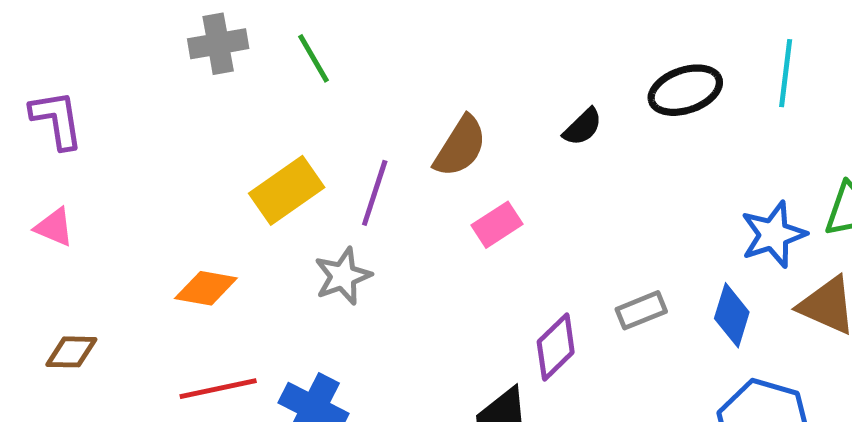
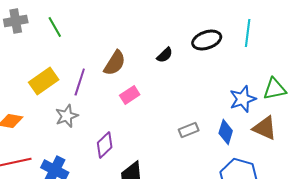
purple diamond: (556, 347) -> (105, 145), moved

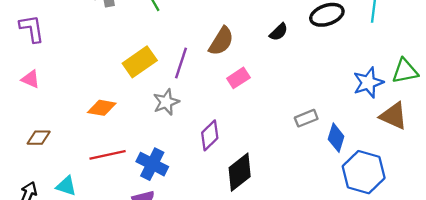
blue diamond: (226, 132) -> (336, 138), moved

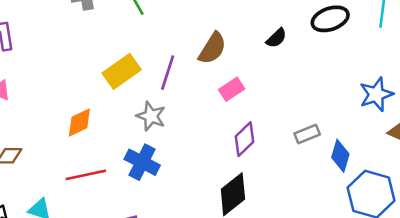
gray star: (166, 102) -> (151, 116), turned -30
orange diamond: (102, 108) -> (79, 122), turned -36
purple diamond: (210, 135) -> (244, 139), moved
blue cross: (152, 164) -> (142, 162), moved

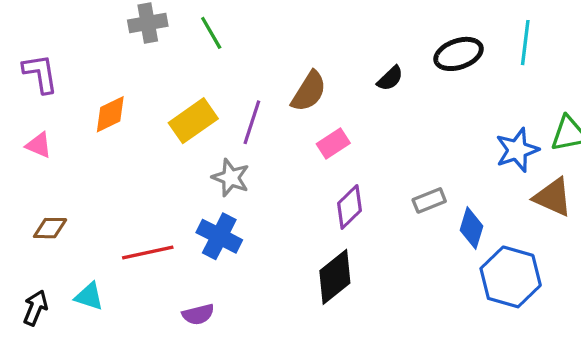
orange diamond: (79, 122) -> (110, 114), moved

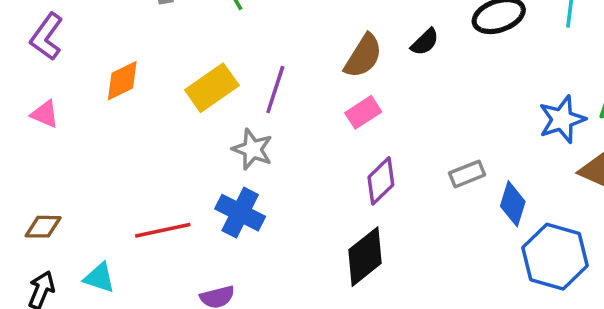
purple L-shape: (40, 73) -> (47, 37), turned -135
brown semicircle: (309, 91) -> (363, 56), moved
brown diamond: (50, 228) -> (43, 227), moved

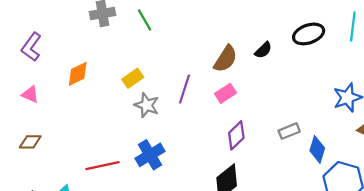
yellow rectangle: (212, 88) -> (133, 78), size x0.7
purple line: (275, 89) -> (184, 89), moved
gray star: (252, 149) -> (147, 105), moved
blue cross: (240, 213) -> (150, 155), turned 32
brown diamond: (43, 227) -> (30, 142), moved

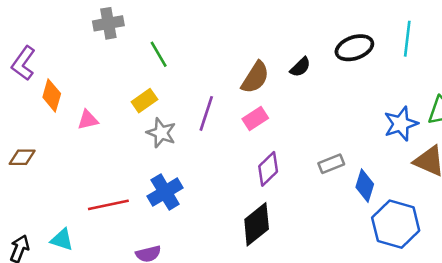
green line: (145, 20) -> (159, 54), moved
orange diamond: (78, 74) -> (52, 95), moved, turned -48
pink triangle: (30, 94) -> (88, 120), moved, turned -36
brown diamond: (30, 142) -> (22, 157), moved

